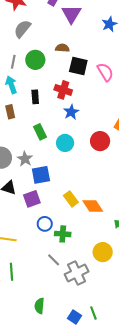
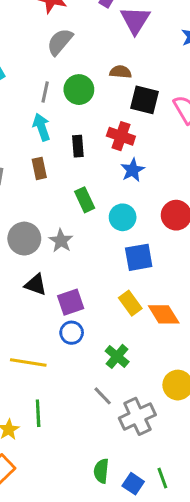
blue square: (41, 175) -> (139, 257), moved
blue circle: (45, 224) -> (72, 333), moved
green cross: (63, 234) -> (117, 356), turned 35
green semicircle: (39, 306) -> (101, 471), moved

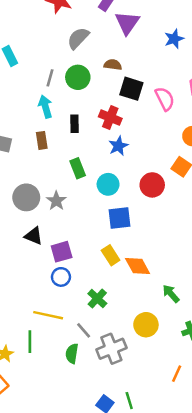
gray semicircle: (60, 42) -> (78, 38), moved
yellow line: (28, 363) -> (48, 315), moved
green semicircle: (101, 471) -> (72, 354), moved

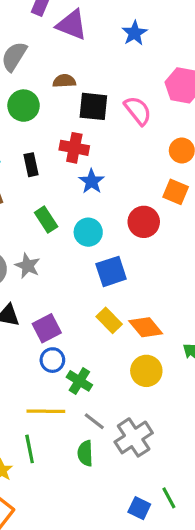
purple triangle: (127, 23) -> (72, 25), turned -32
green cross: (97, 298) -> (79, 381), moved
yellow circle: (146, 325) -> (146, 371), moved

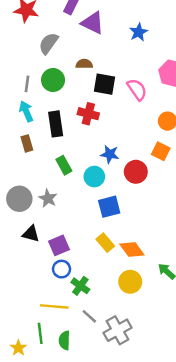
black rectangle: (31, 165) -> (56, 124), size x1.5
blue star: (92, 181) -> (110, 154), moved, turned -30
green semicircle: (85, 453) -> (64, 340), moved

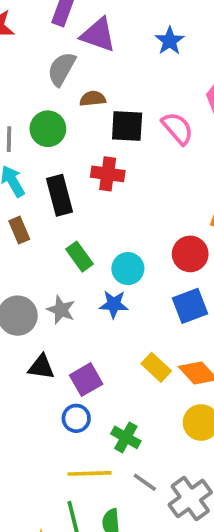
gray semicircle: (49, 43) -> (62, 69), moved
blue star: (110, 154) -> (114, 304), moved
blue square: (109, 207) -> (190, 306), moved
blue circle: (62, 269) -> (76, 418), moved

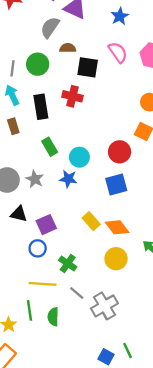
pink semicircle: (178, 128) -> (118, 52), moved

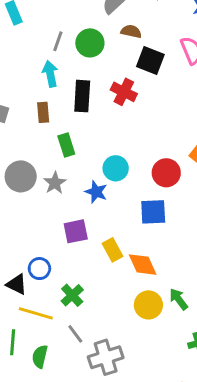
green rectangle: (50, 147) -> (66, 145), moved
black triangle: (19, 214) -> (17, 284), moved
purple square: (46, 225) -> (76, 231), moved
yellow circle: (116, 259) -> (148, 305), moved

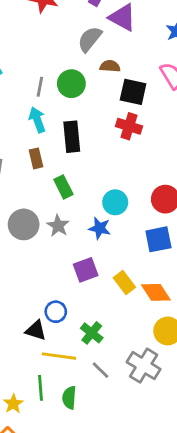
red cross: (124, 92) -> (129, 126), moved
gray cross: (106, 357) -> (144, 366), moved, turned -32

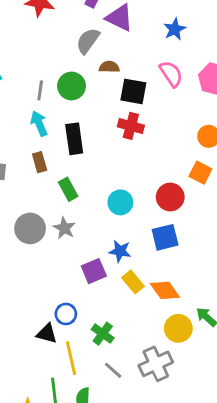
blue star: (100, 228) -> (120, 251), moved
yellow line: (59, 356) -> (71, 358), turned 72
gray cross: (144, 366) -> (156, 364), turned 36

